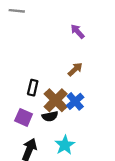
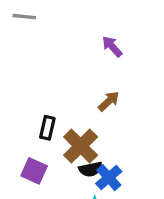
blue cross: (75, 101) -> (109, 178), moved
black semicircle: (50, 116) -> (91, 169), moved

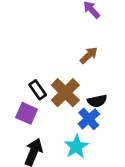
black rectangle: (47, 128) -> (38, 90), moved, turned -48
black semicircle: (91, 169) -> (97, 101), moved

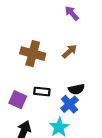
black rectangle: (38, 90) -> (42, 92), moved, turned -49
brown cross: (65, 93) -> (33, 54), moved, turned -30

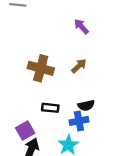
purple square: (18, 100) -> (25, 131), moved, turned 36
blue cross: (70, 104) -> (79, 121), turned 30

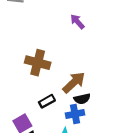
brown arrow: (79, 66) -> (74, 82), moved, size x1.5
black rectangle: (50, 108) -> (47, 101), turned -35

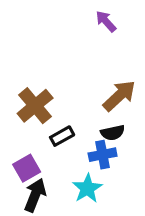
brown cross: (38, 63) -> (35, 106), moved, turned 35
brown arrow: (74, 82) -> (119, 96), moved

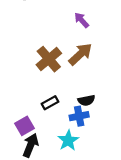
brown arrow: (119, 96) -> (80, 54), moved
brown cross: (35, 106) -> (49, 59), moved

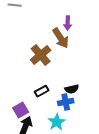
purple arrow: (82, 20) -> (68, 23), turned -136
brown arrow: (80, 54) -> (61, 38), moved, turned 100

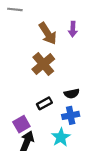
brown arrow: (61, 38) -> (48, 33), moved
black semicircle: (72, 89) -> (72, 94), moved

